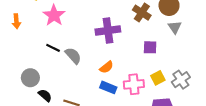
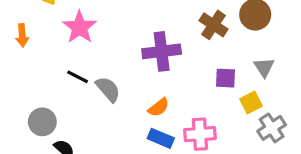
gray triangle: (175, 27) -> (264, 67), moved
yellow square: (158, 78) -> (251, 103), moved

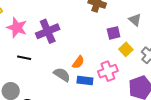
purple cross: (162, 51) -> (48, 31), moved
gray semicircle: (108, 89) -> (62, 75), moved
yellow square: (251, 103) -> (126, 49), moved

